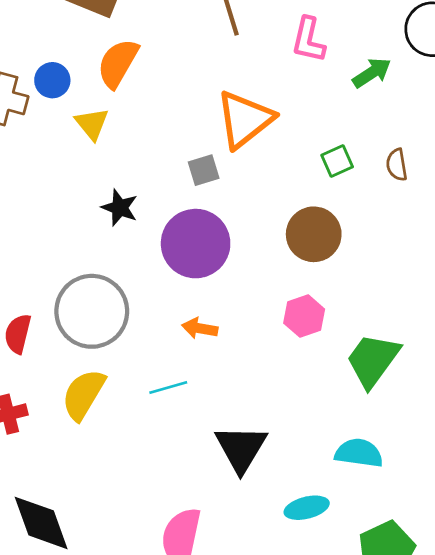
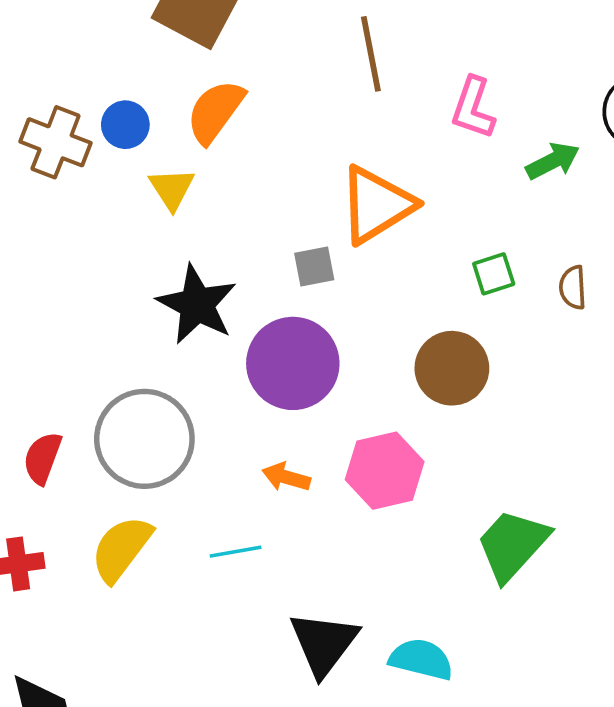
black star: (120, 208) -> (197, 305), size x1.6
pink hexagon: (304, 316) -> (385, 471), moved, size x1.4
cyan semicircle: (359, 453) -> (421, 659), moved

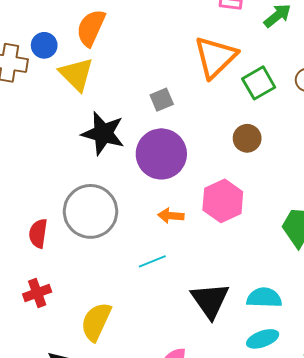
yellow triangle: (172, 189) -> (76, 74), size x1.4
orange triangle: (376, 205) -> (215, 57), moved
green square: (494, 274) -> (259, 83), size x1.4
brown circle: (452, 368) -> (247, 138), size x0.7
yellow semicircle: (121, 549) -> (96, 322), moved

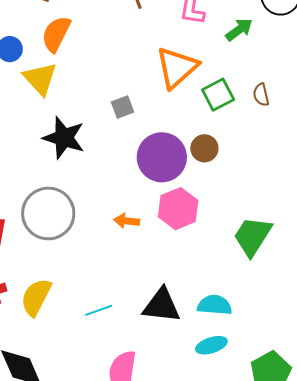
purple circle: (161, 154) -> (162, 157), moved
cyan line: (152, 261) -> (99, 310), moved
black triangle: (210, 300) -> (162, 305), turned -51
yellow semicircle: (96, 322) -> (36, 297), moved

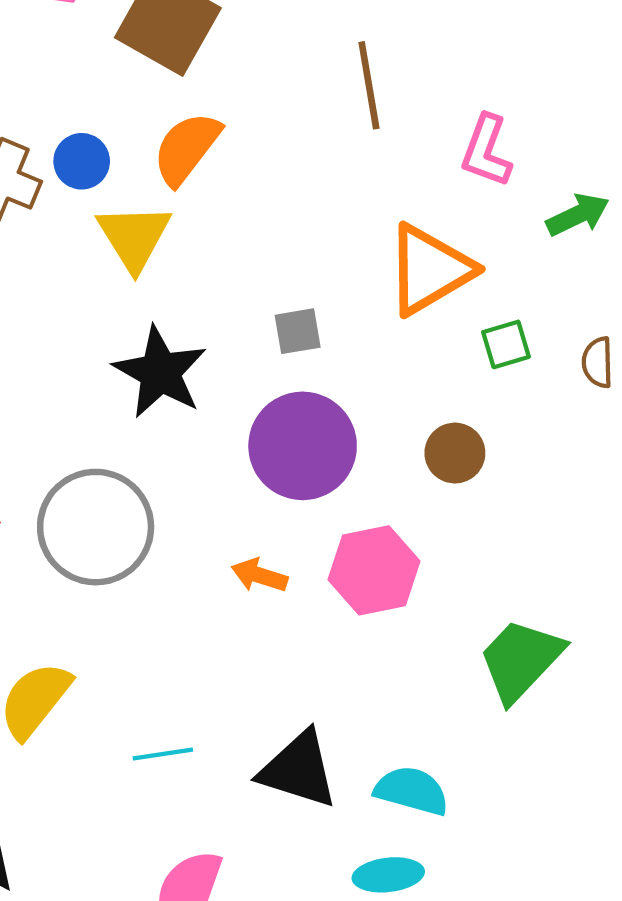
green square: (218, 95) -> (506, 344), size x0.7
purple circle: (162, 157) -> (303, 446), moved

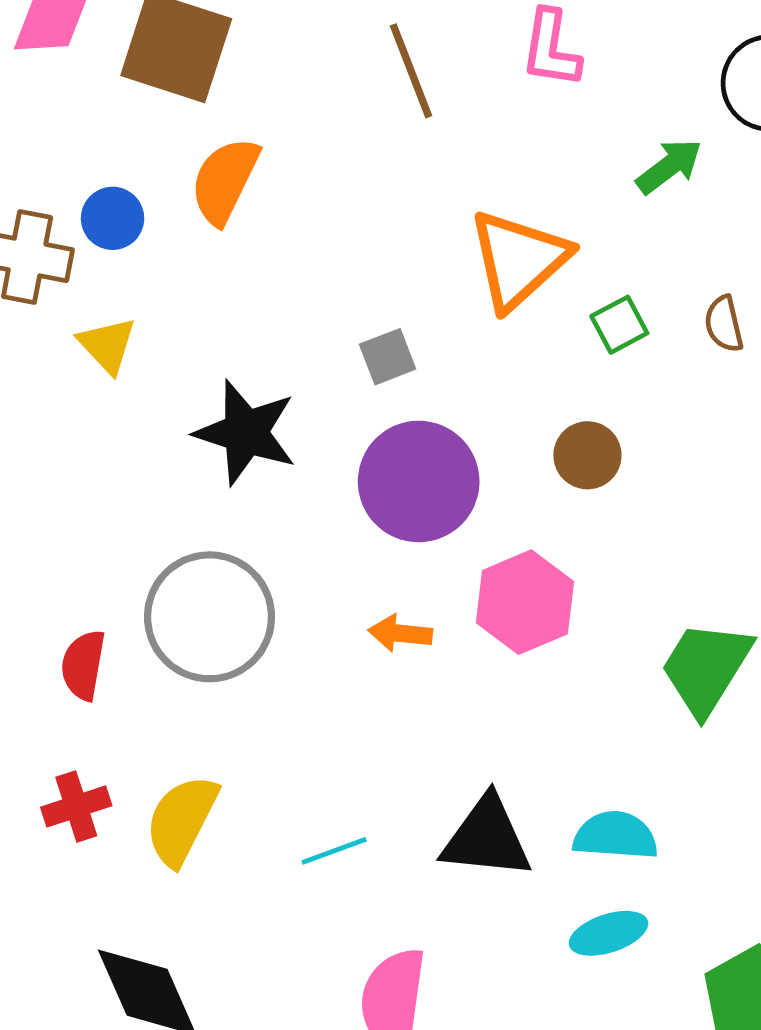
pink L-shape: (486, 151) -> (551, 49), moved
yellow triangle: (134, 237) -> (107, 345), moved, size x0.7

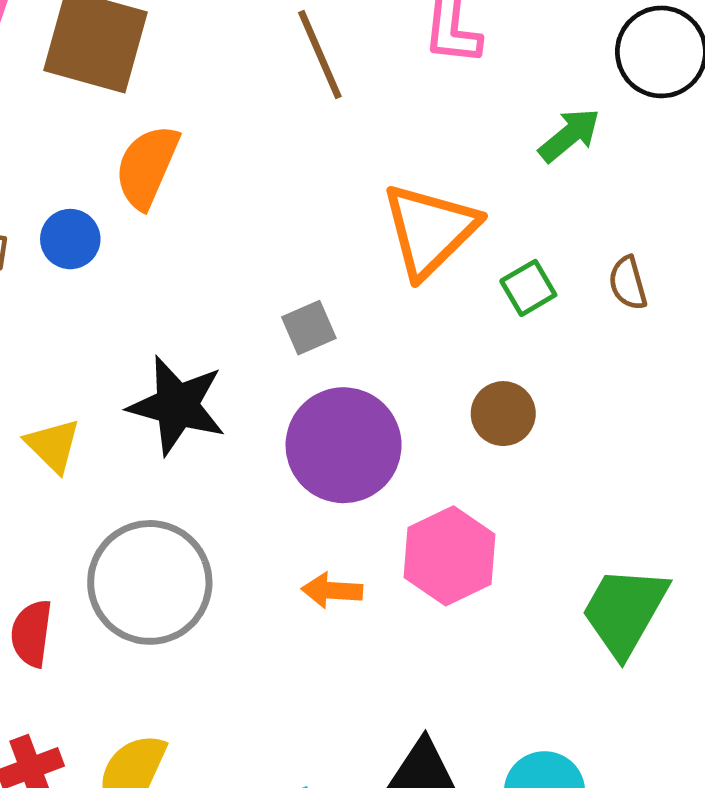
blue circle: (113, 218) -> (70, 239), moved
yellow triangle: (107, 345) -> (53, 445), moved

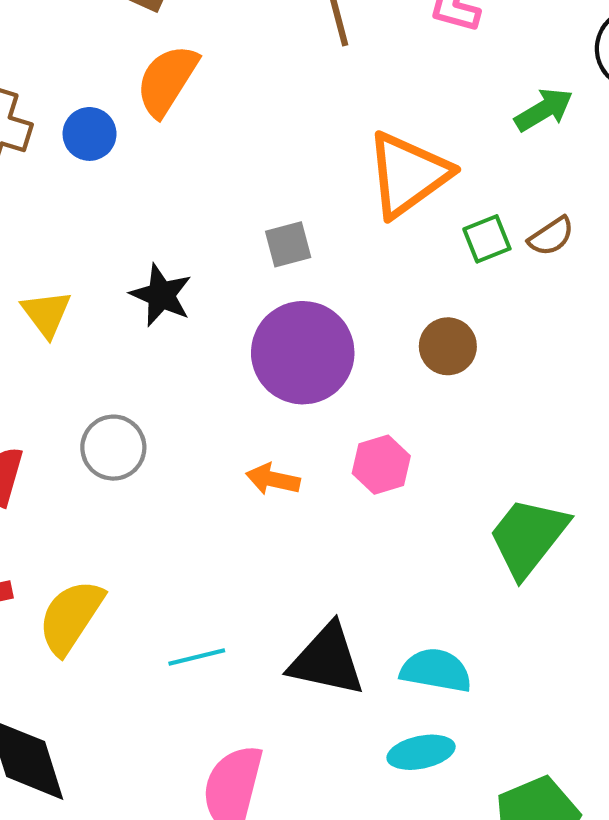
brown semicircle: (628, 283) -> (551, 236), moved, turned -117
black star: (177, 405) -> (161, 295), size x0.7
pink hexagon: (450, 556) -> (381, 465), size x0.7
gray circle: (150, 582) -> (113, 448), size x0.6

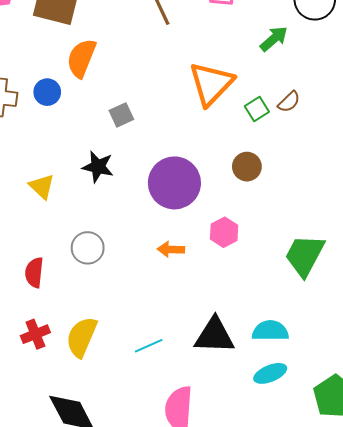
gray square: (288, 244) -> (121, 115), moved

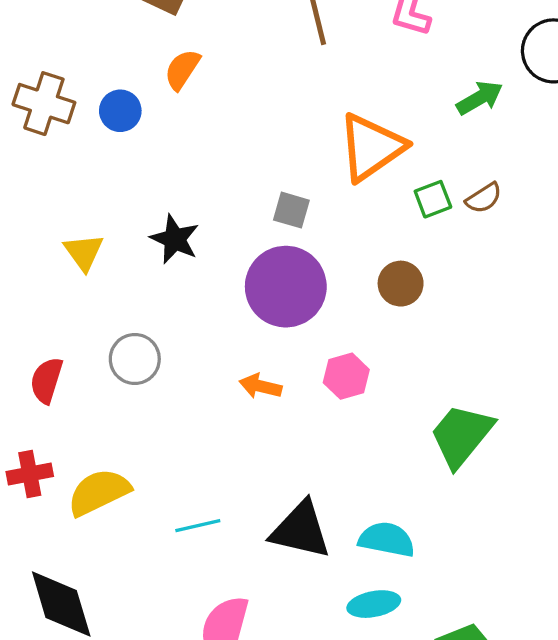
orange semicircle: (81, 58) -> (182, 70), size x0.7
gray square: (121, 115) -> (291, 210), moved, turned 30
yellow semicircle: (82, 337) -> (99, 492), turned 30

